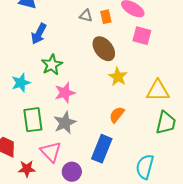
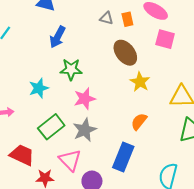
green star: (52, 65) -> (71, 69), turned 30
green rectangle: (33, 120) -> (51, 127), turned 60

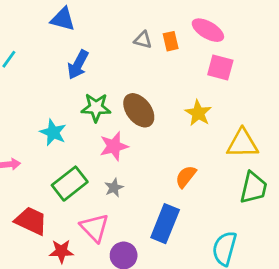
brown ellipse: (125, 53) -> (139, 110), moved
yellow star: (140, 82) -> (198, 113), moved
cyan star: (39, 88) -> (53, 132), turned -30
gray star: (85, 130) -> (114, 188), size x0.6

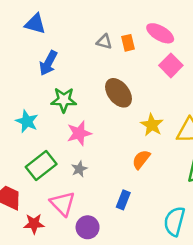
pink square: (220, 67) -> (171, 65), turned 30
brown ellipse: (139, 110) -> (118, 93), moved
yellow star: (198, 113) -> (152, 125), moved
blue rectangle: (165, 224) -> (123, 200), size x0.6

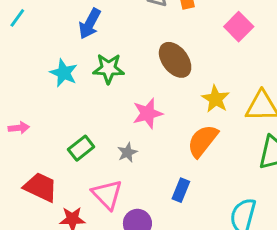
cyan star: (27, 121) -> (64, 73), moved
pink star: (79, 133) -> (148, 113), moved
orange semicircle: (141, 159) -> (203, 141), size x1.4
green rectangle: (41, 165) -> (81, 148), size x0.7

